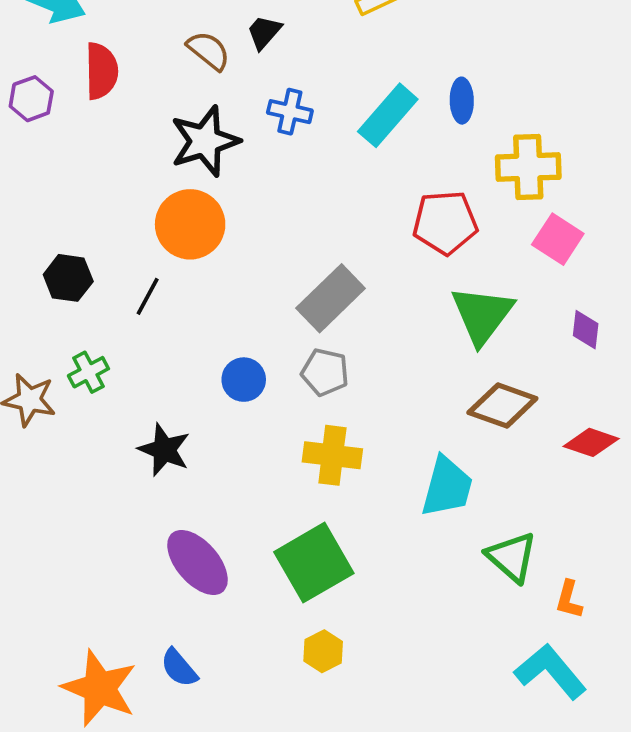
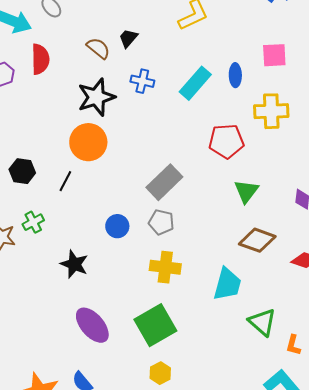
pink square: (558, 239) -> (274, 55), moved, turned -36
green triangle: (482, 315) -> (246, 191), size x0.7

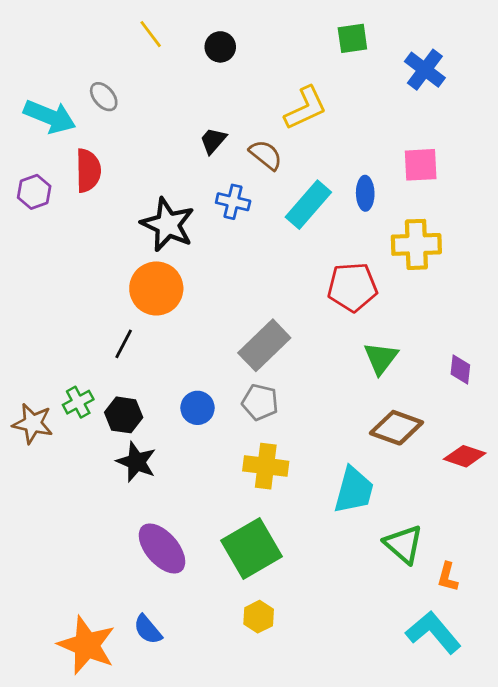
brown semicircle: (98, 48) -> (266, 155), moved
black star: (96, 97) -> (168, 225), turned -30
black hexagon: (22, 171) -> (124, 415), moved

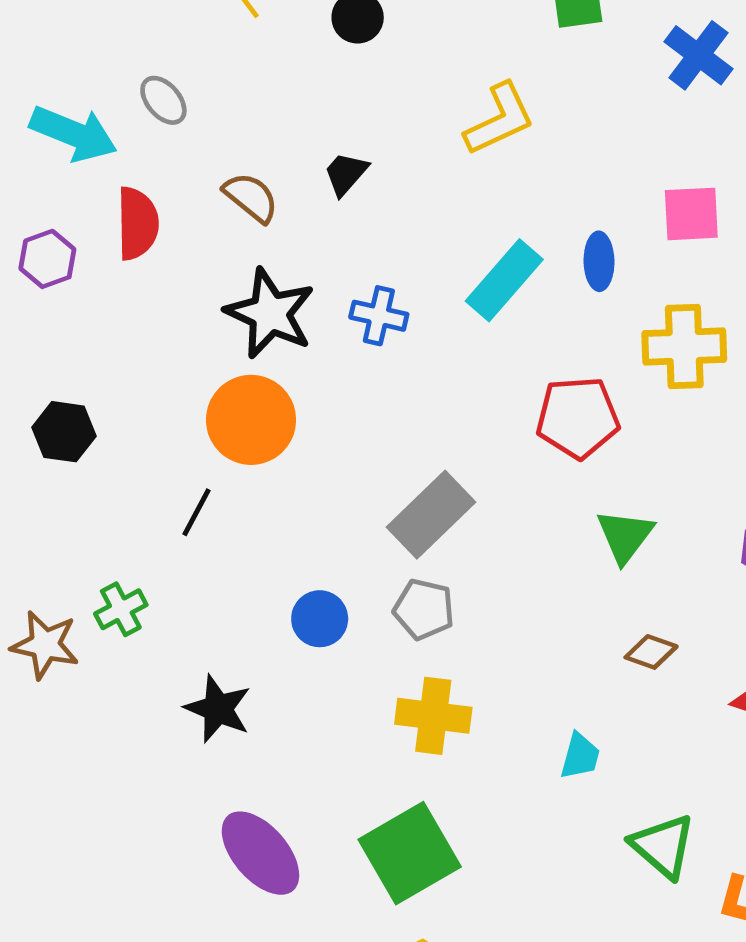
brown semicircle: (266, 155) -> (251, 197), moved
blue cross: (233, 202) -> (379, 316), moved
black hexagon: (124, 415) -> (64, 432), moved
brown diamond: (396, 428) -> (651, 652), size x0.6
cyan trapezoid: (354, 490) -> (580, 756), size x0.6

